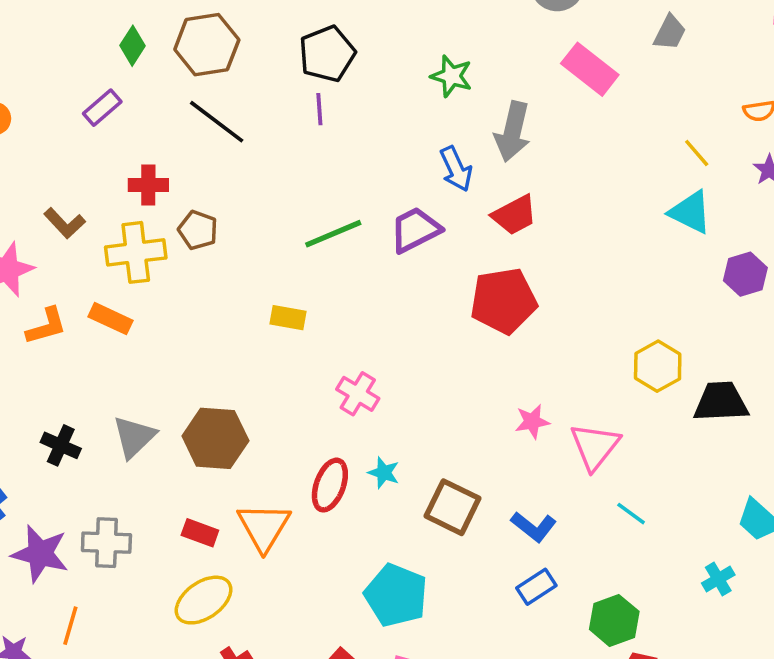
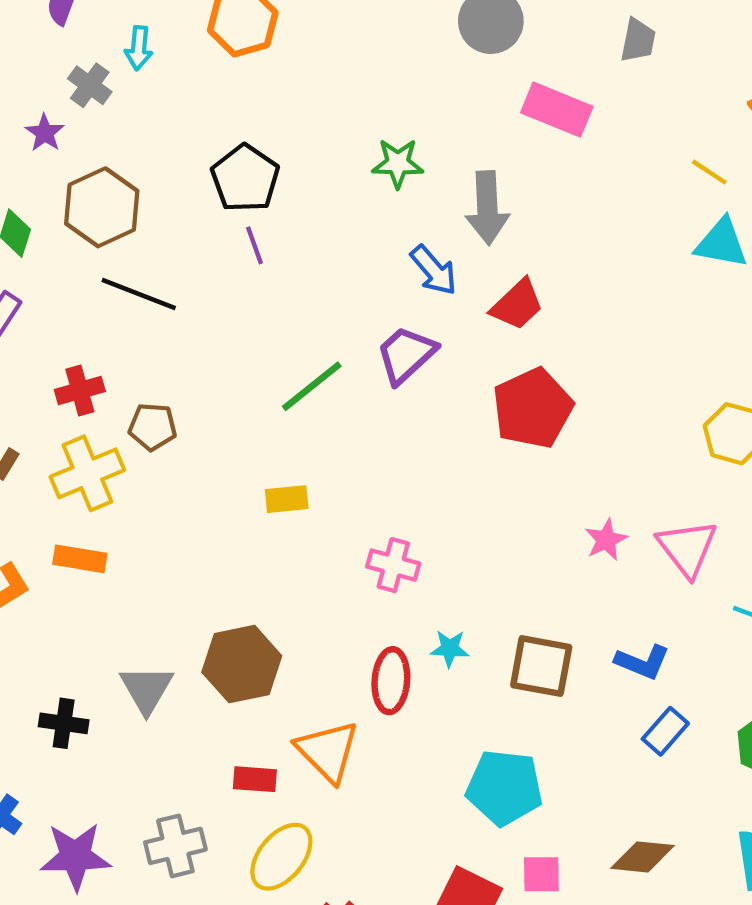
gray cross: (106, 543) -> (175, 846), moved

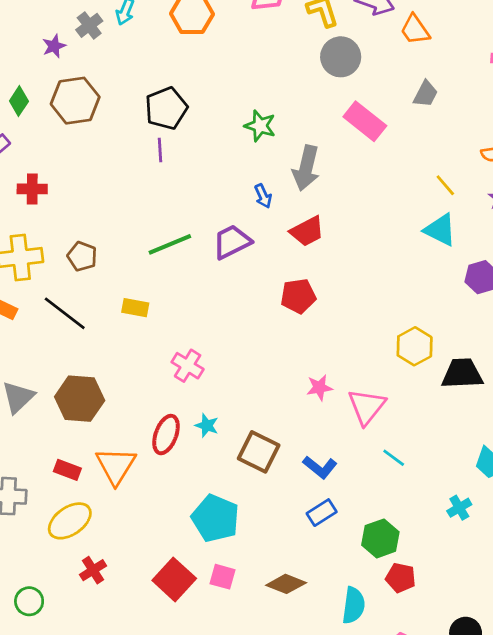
blue arrow: (434, 270) -> (263, 196), size x0.7
black line: (139, 294) -> (65, 313), moved
red cross: (80, 390) -> (32, 189), moved
red pentagon: (533, 408) -> (298, 296), size x0.7
brown pentagon: (153, 427) -> (82, 256), moved

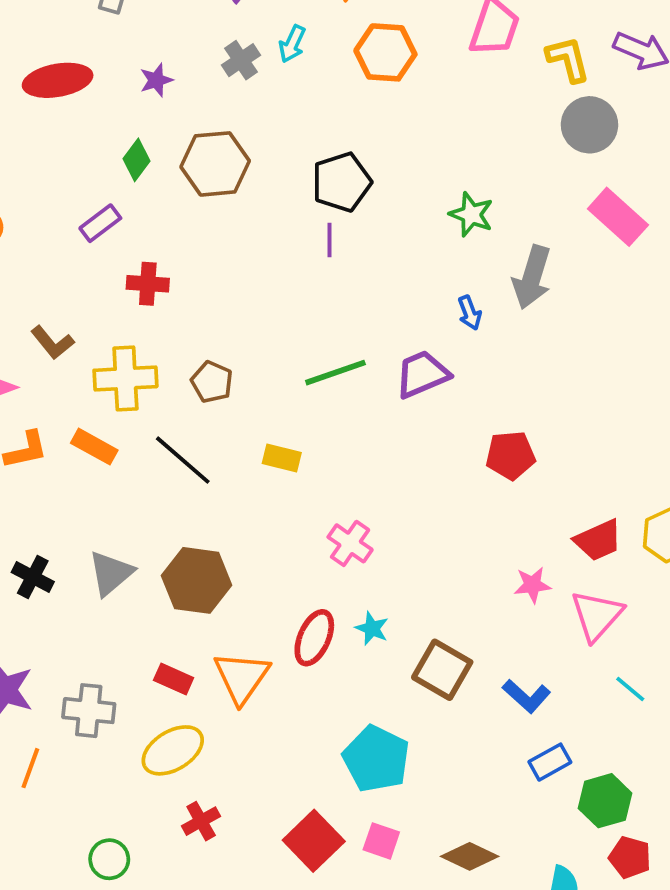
purple star: (54, 46) -> (156, 80), moved
red trapezoid: (307, 231) -> (598, 540), moved
blue rectangle: (322, 513) -> (550, 762), moved

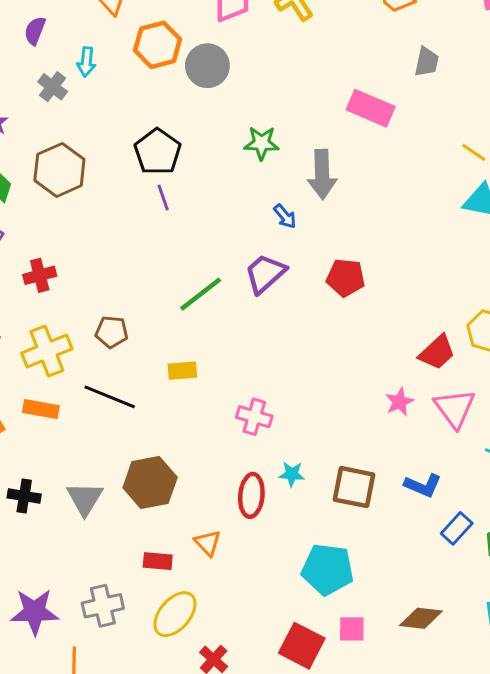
gray circle: (589, 125) -> (207, 66), moved
red pentagon: (511, 455) -> (346, 278), moved, turned 30
black cross: (33, 577) -> (24, 496), moved
orange triangle: (242, 677) -> (208, 543), size x0.6

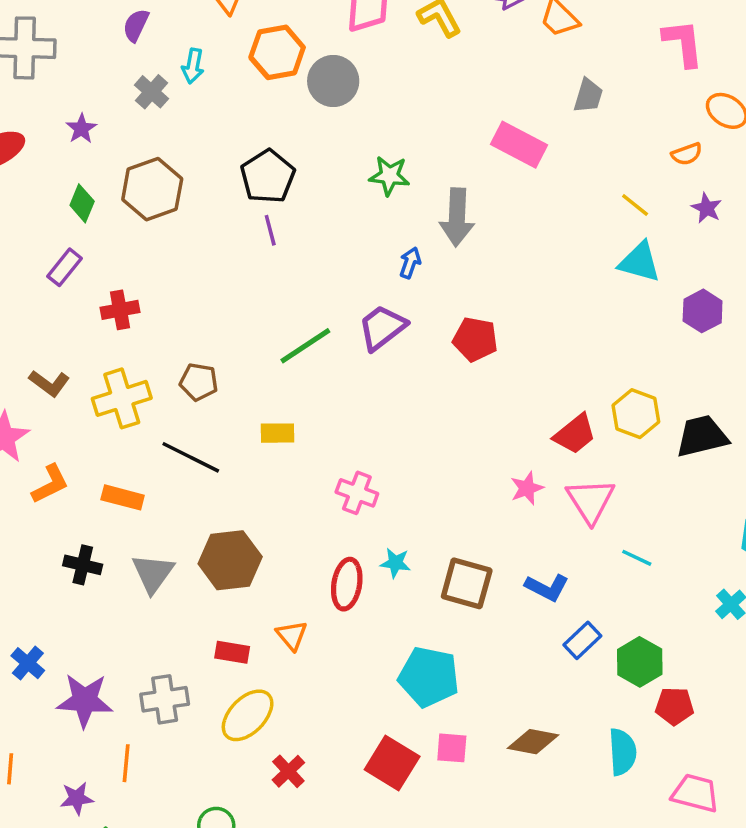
blue arrow: (285, 216) -> (410, 263), turned -125
orange rectangle: (41, 409) -> (123, 497), moved

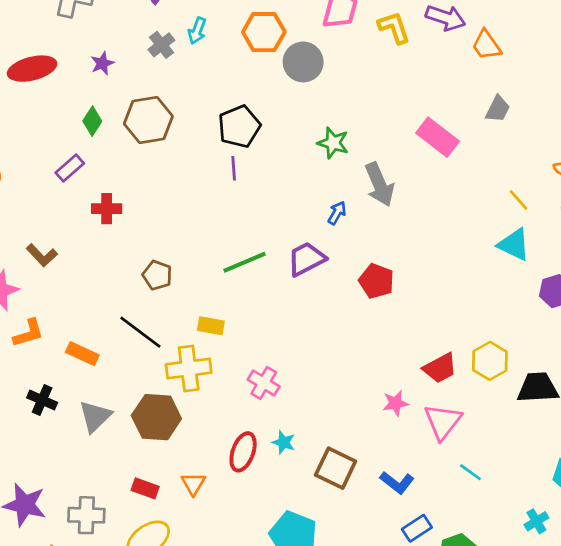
gray arrow: (457, 217) -> (379, 184), turned -36
yellow cross: (122, 398) -> (189, 369), moved

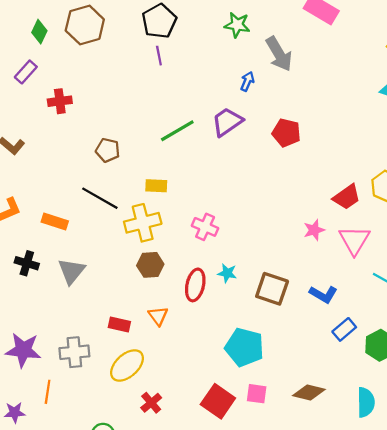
brown hexagon: (156, 417) -> (150, 265), moved, size x0.7

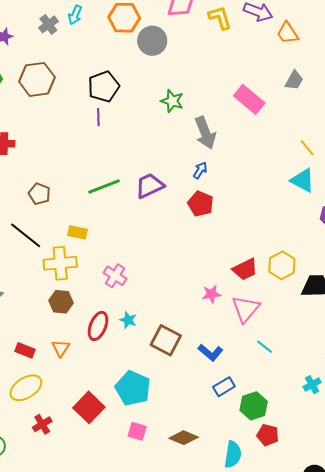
blue arrow: (247, 81) -> (200, 170), moved
red square: (218, 401) -> (89, 407), moved

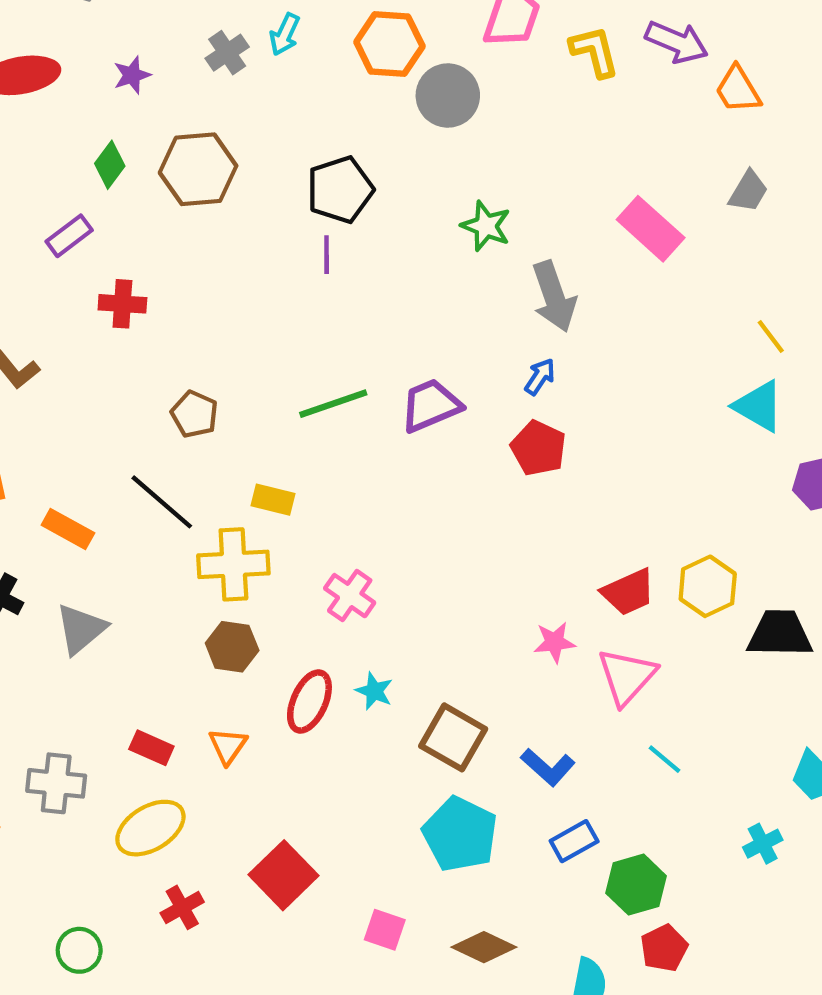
cyan pentagon: (133, 388) -> (460, 834), moved
red pentagon: (268, 435) -> (664, 948), turned 30

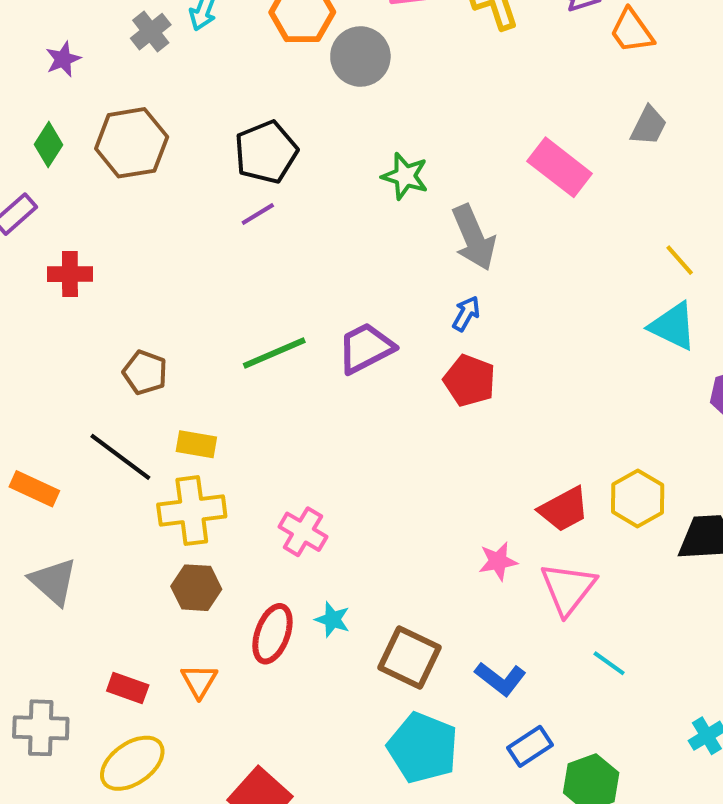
purple line: (327, 255) -> (258, 214), turned 63
yellow rectangle: (273, 500) -> (196, 444), moved
gray triangle: (81, 629) -> (53, 582), turned -34

